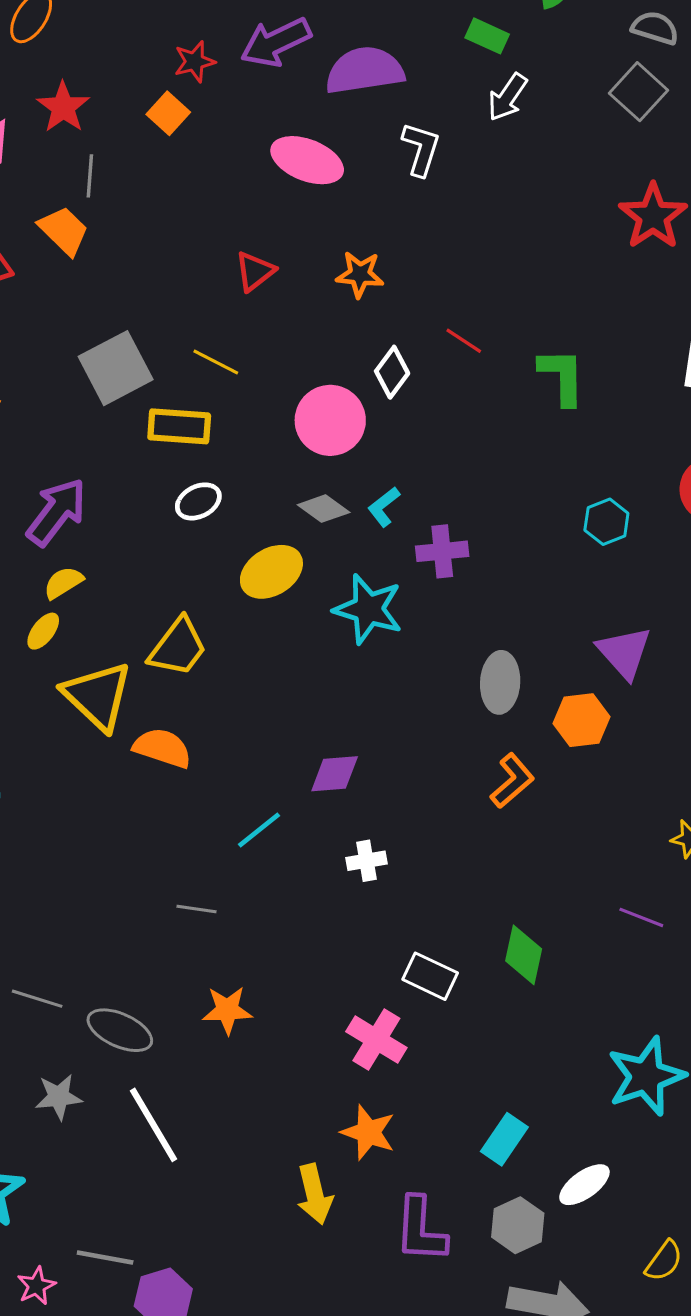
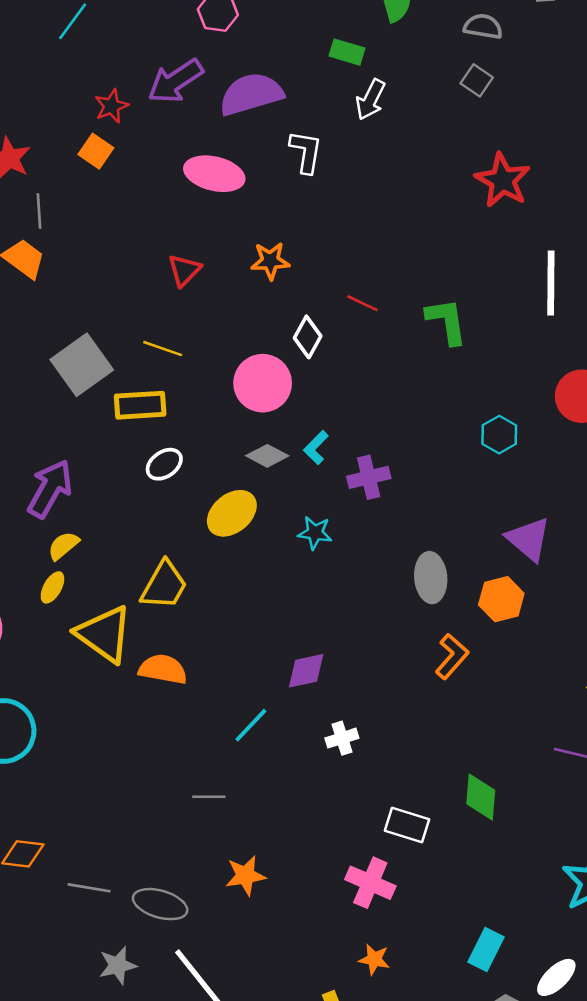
gray square: (638, 92) -> (477, 80), size x0.7
cyan star: (368, 609) -> (315, 533), size x0.6
orange star: (368, 1132) -> (374, 959), size x0.7

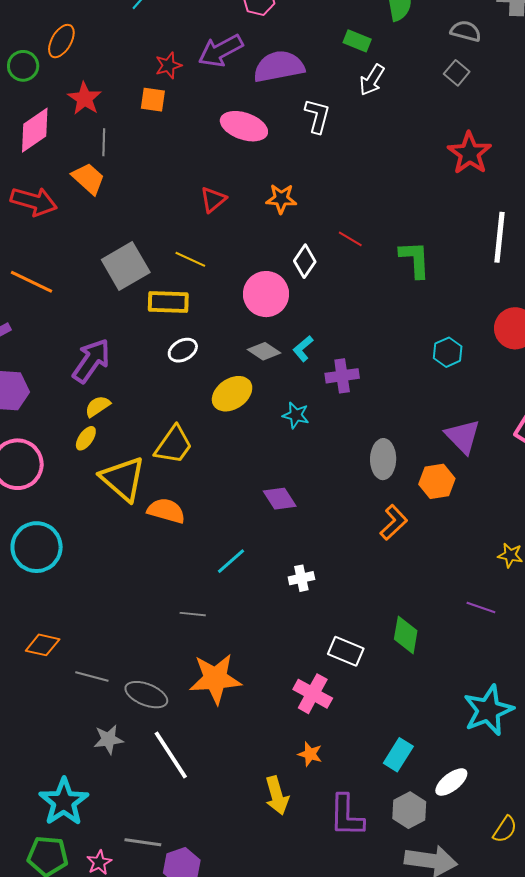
orange square: (96, 151) -> (153, 100), turned -32
purple diamond: (306, 671) -> (280, 499), moved, turned 64
orange star: (245, 875) -> (215, 679), size x1.6

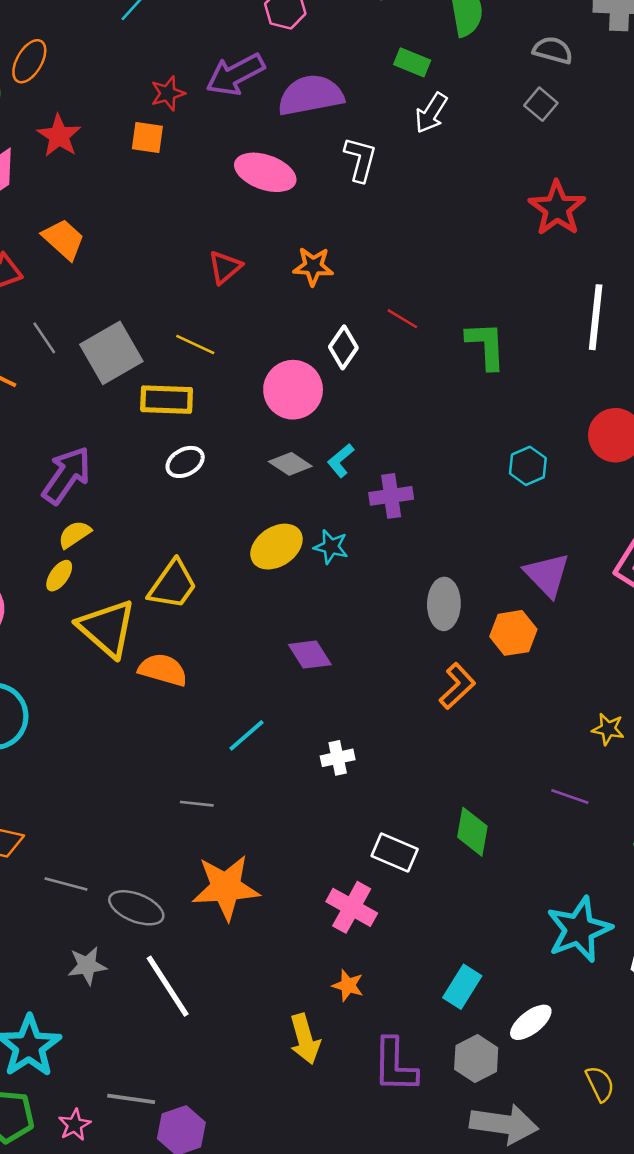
gray line: (104, 142) -> (44, 338), moved, turned -36
yellow ellipse: (232, 394) -> (276, 547), moved
yellow semicircle: (505, 829) -> (600, 1084), turned -60

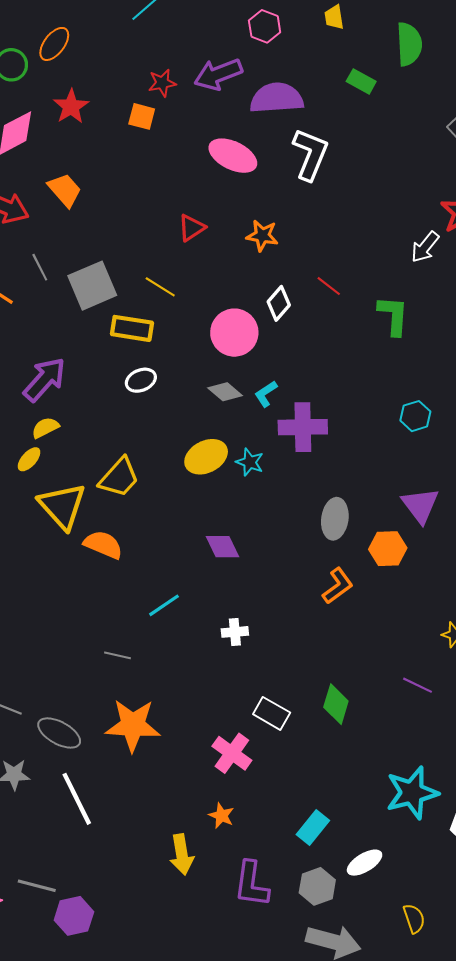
white arrow: (431, 113) -> (425, 247), moved
white L-shape: (360, 159) -> (310, 154), size x1.4
purple cross: (391, 496) -> (303, 427), size x1.4

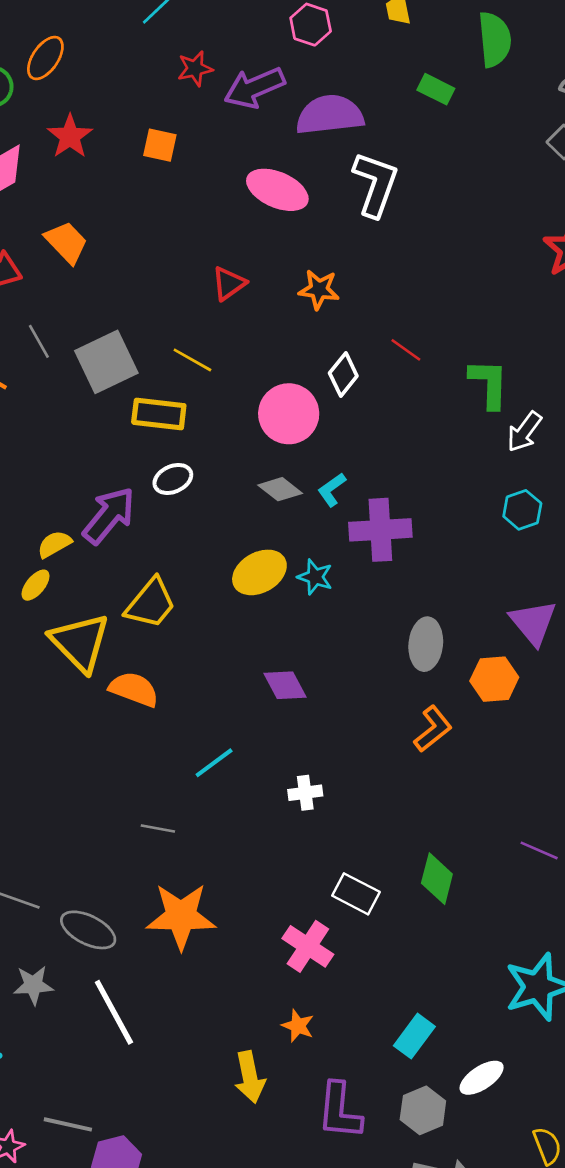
red star: (162, 83) -> (195, 69), moved
white arrow: (425, 247) -> (524, 432), moved
purple arrow: (45, 379) -> (109, 516), moved

